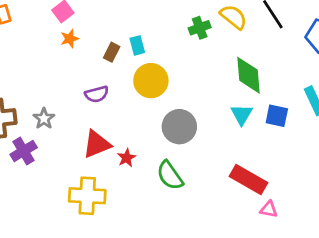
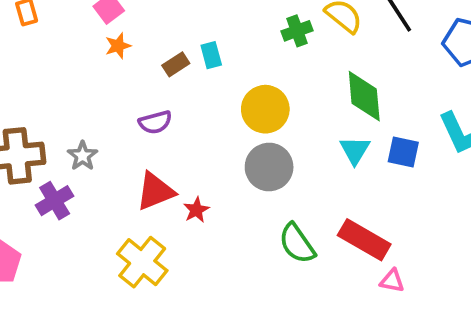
brown rectangle: (112, 52) -> (176, 64), turned 30
yellow circle: (151, 81) -> (265, 109), moved
green semicircle: (170, 175) -> (297, 243), moved
yellow cross: (87, 196) -> (142, 262), turned 36

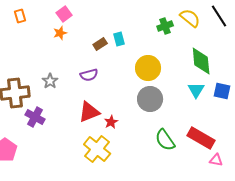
orange star: (118, 46) -> (60, 33), moved
gray star: (83, 156) -> (50, 81), moved
purple cross: (55, 201) -> (35, 117), turned -30
yellow cross: (142, 262) -> (97, 149), moved

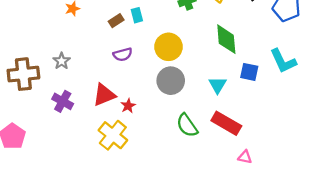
purple semicircle: (89, 75) -> (123, 54), moved
cyan triangle: (196, 90) -> (218, 85), moved
purple cross: (35, 117) -> (63, 101), moved
pink triangle: (216, 160) -> (245, 157), moved

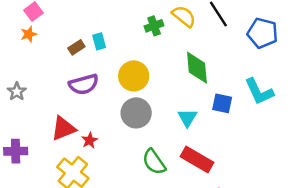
purple semicircle: (123, 54) -> (84, 84), size x1.4
purple cross: (63, 101) -> (16, 151), moved, turned -30

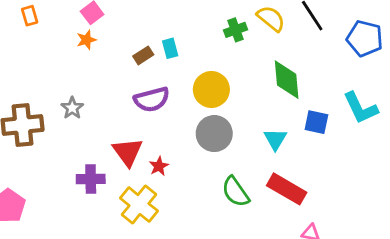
red triangle: (63, 128) -> (128, 152), turned -44
purple cross: (16, 151) -> (91, 179), moved

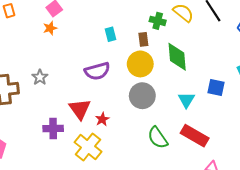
green cross: (236, 30) -> (158, 21), turned 35
brown rectangle: (143, 55) -> (143, 39), moved, turned -64
green diamond: (287, 80) -> (177, 57), moved

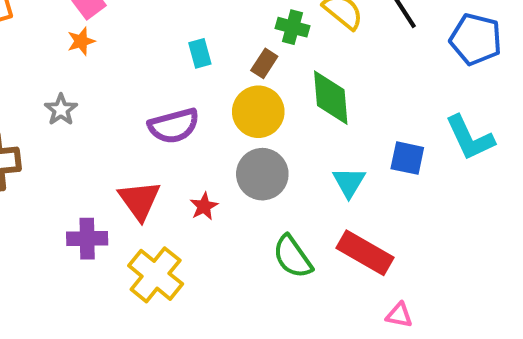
brown rectangle: (143, 39) -> (264, 63), turned 40
gray star: (40, 77) -> (61, 110), moved
red star: (102, 119) -> (204, 206), moved

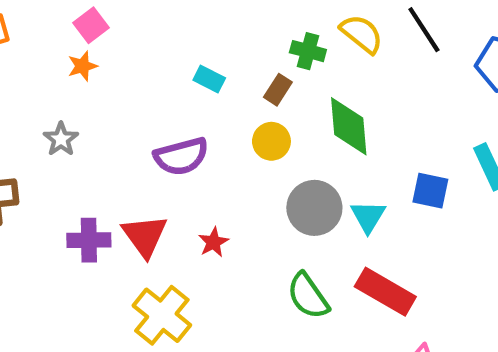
cyan rectangle: (200, 53) -> (209, 79), turned -48
yellow circle: (258, 112) -> (271, 141), size x0.7
gray circle: (262, 174) -> (314, 208), moved
purple cross: (87, 239) -> (89, 240), moved

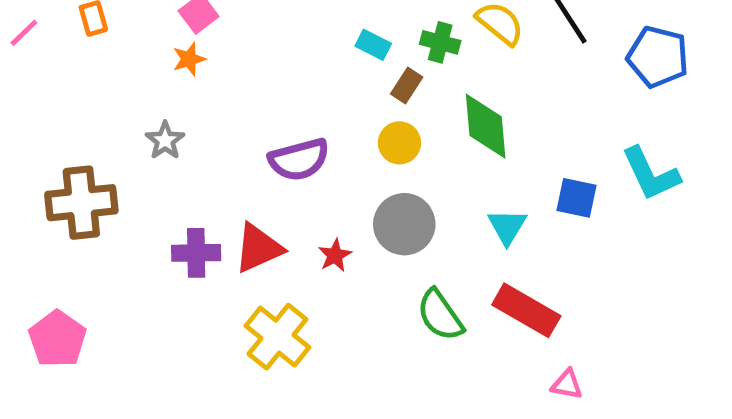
cyan rectangle: (209, 79) -> (373, 45), moved
gray circle: (314, 208) -> (404, 224), moved
red triangle: (145, 236) -> (258, 248), turned 42

